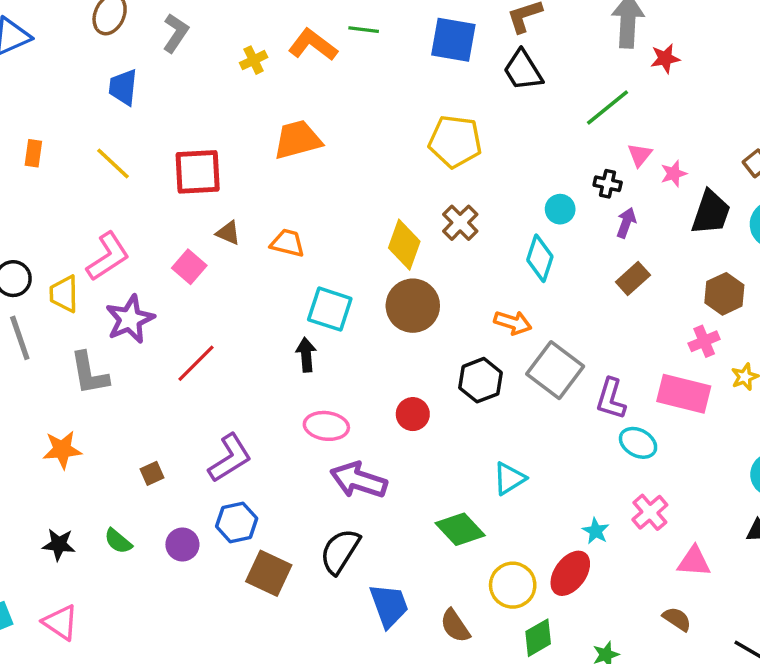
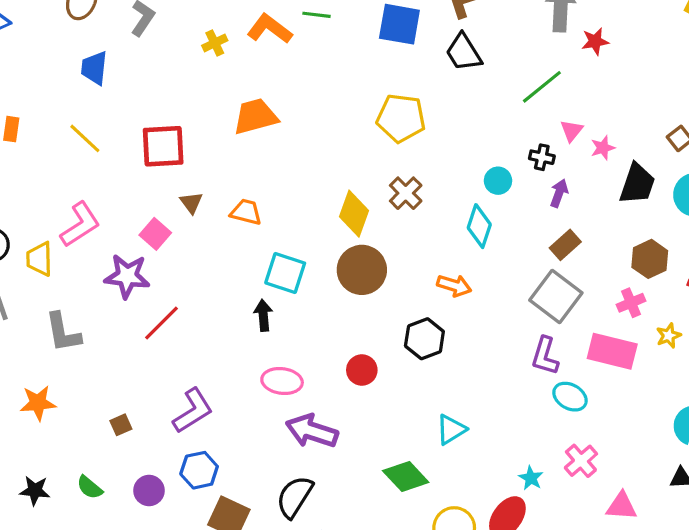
brown triangle: (228, 233) -> (191, 203), turned 30
purple star: (130, 319) -> (127, 276), moved, turned 30
gray square: (555, 370) -> (556, 296), moved

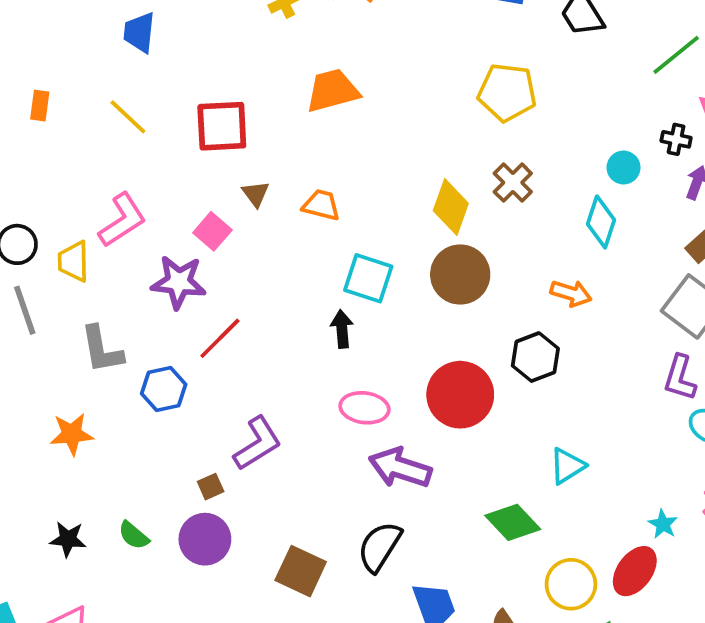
red circle: (362, 370) -> (460, 395), size x1.8
brown square: (121, 425) -> (211, 487), moved
blue hexagon: (199, 470) -> (164, 389), moved
purple circle: (149, 491) -> (205, 539), size x1.4

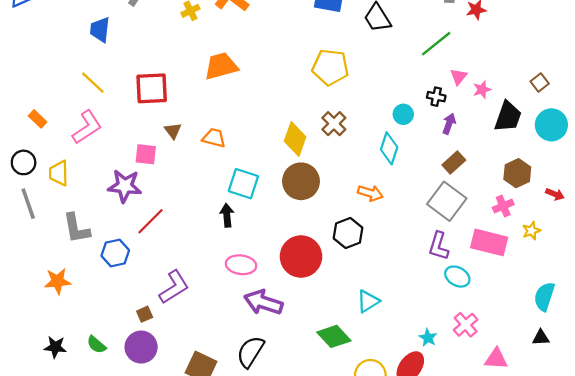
orange rectangle: (40, 106) -> (38, 119), moved, turned -54
pink L-shape: (122, 220) -> (87, 127), moved
pink square: (212, 231) -> (146, 154), turned -35

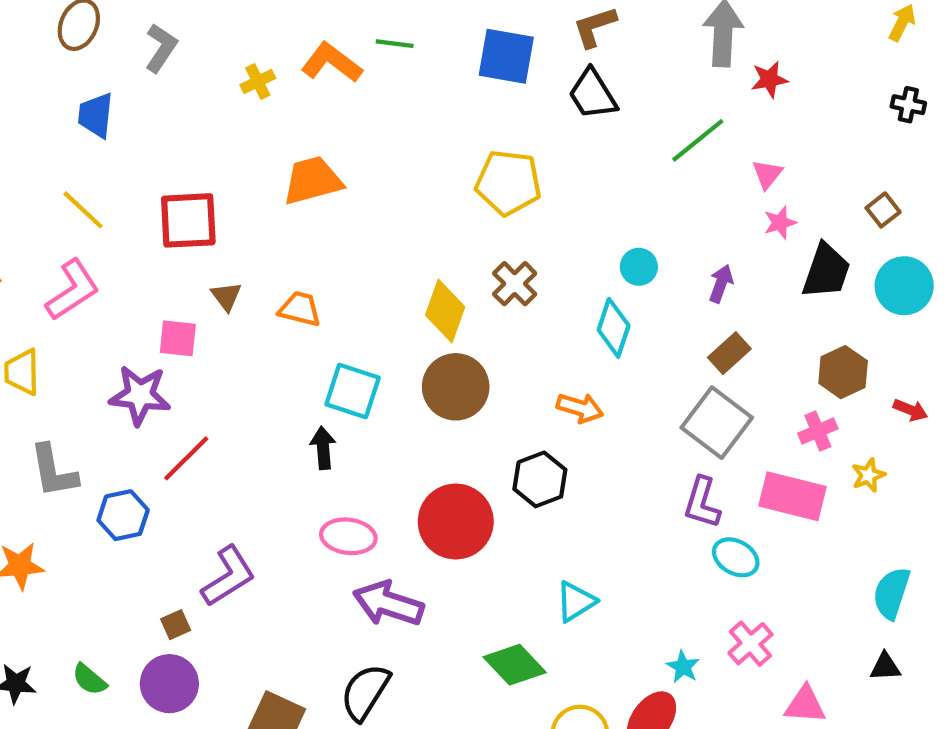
pink triangle: (459, 77) -> (767, 174), moved
black cross: (436, 97) -> (908, 105), moved

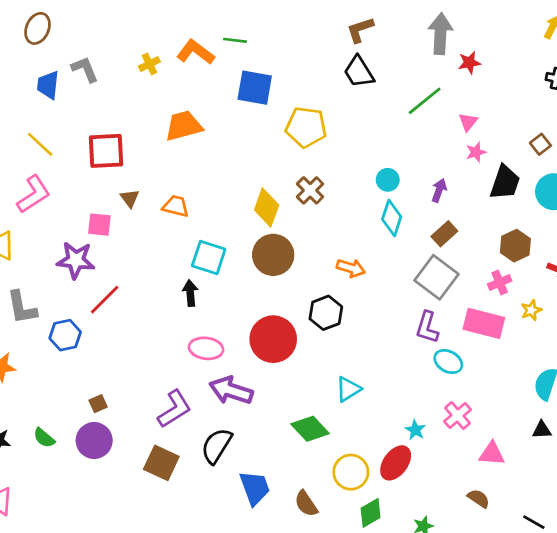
gray L-shape: (161, 48) -> (85, 69), moved, turned -56
blue square: (506, 56) -> (255, 88), moved
cyan diamond: (614, 328) -> (392, 218), moved
purple L-shape: (228, 576) -> (174, 409), moved

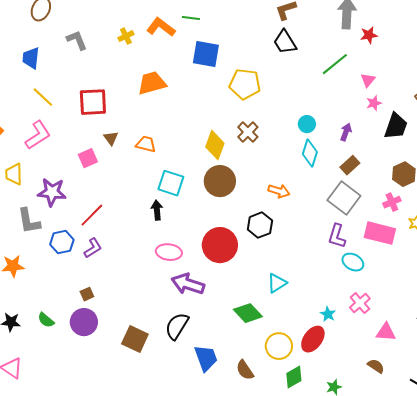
blue trapezoid: (48, 85) -> (31, 58), moved
pink square: (99, 225) -> (88, 158), turned -30
purple star: (76, 260) -> (52, 192), moved
purple L-shape: (174, 409) -> (93, 248), moved, size x0.7

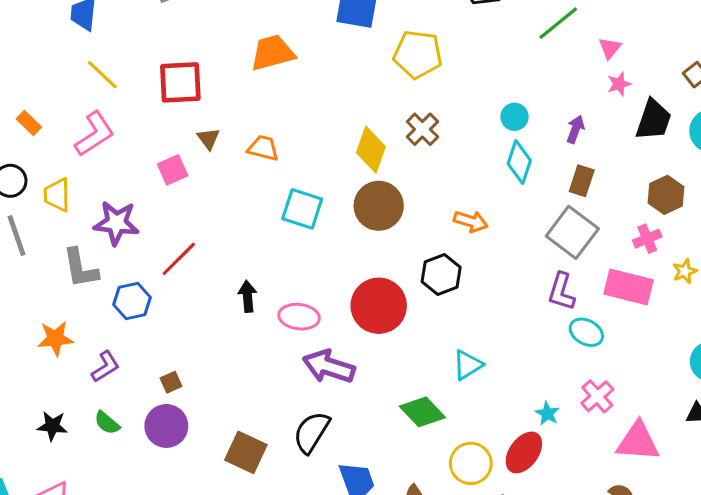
brown rectangle: (350, 165) -> (582, 181), turned -30
black arrow: (157, 210) -> (248, 296), moved
purple L-shape: (93, 248) -> (105, 367), moved
pink triangle: (386, 332) -> (638, 442), size x1.4

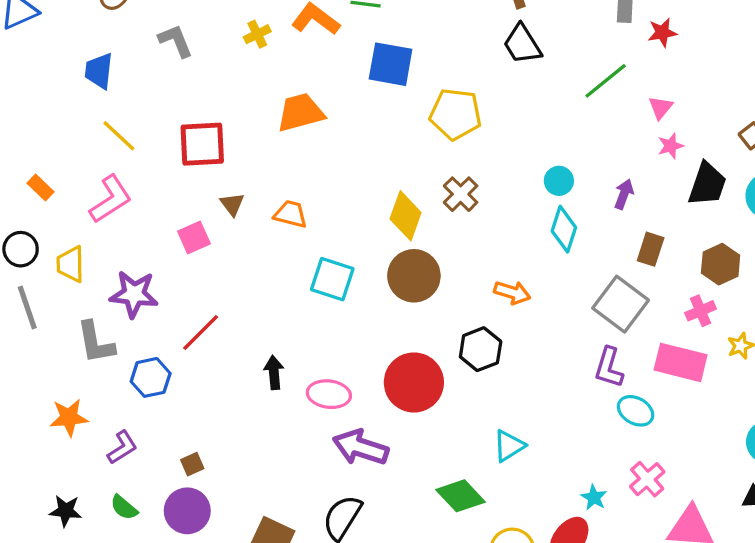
brown rectangle: (582, 181) -> (651, 249), moved

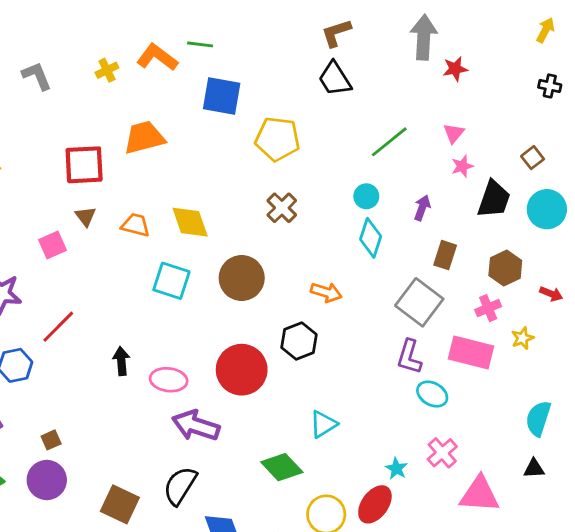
green line: (606, 81) -> (389, 142), moved
red square: (202, 144) -> (84, 165), moved
yellow diamond: (406, 216) -> (190, 222), moved, turned -39

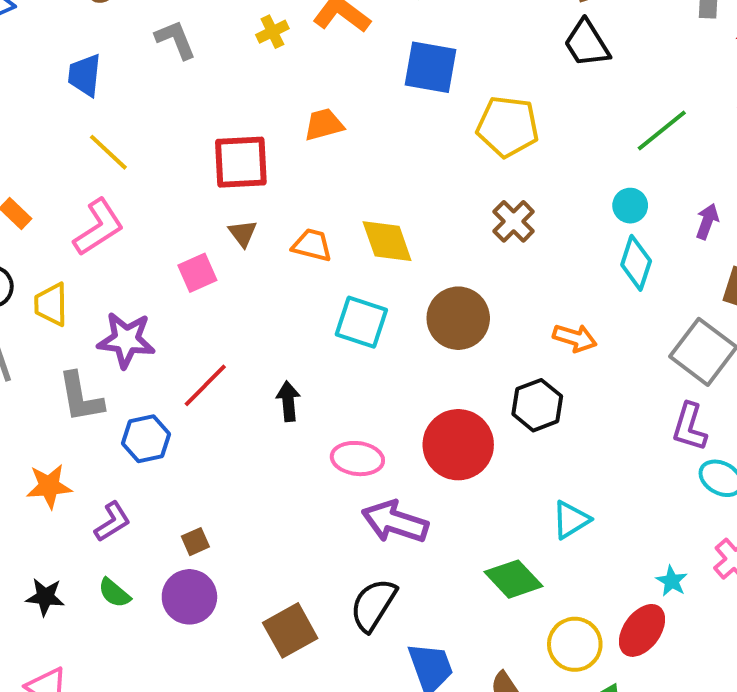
orange trapezoid: (144, 138) -> (324, 125), size x0.7
black arrow: (121, 361) -> (288, 401), moved
brown square: (120, 504) -> (290, 630), turned 36

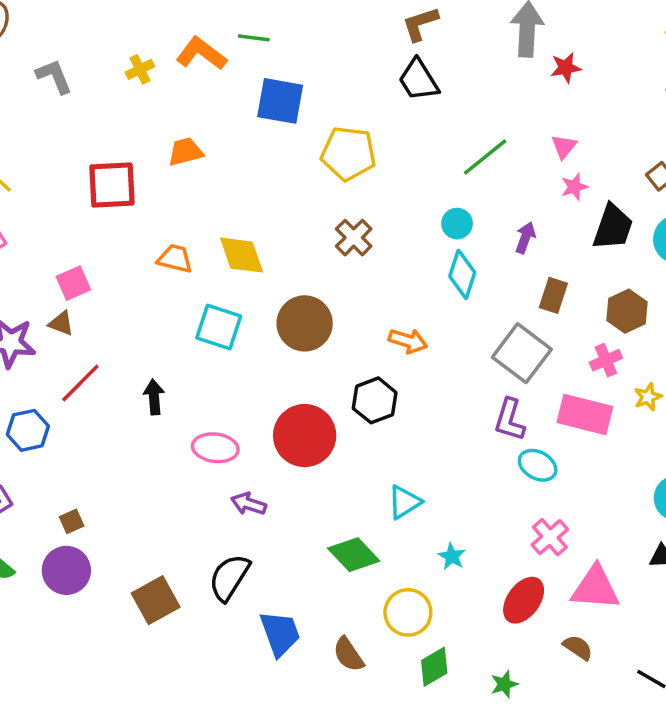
brown triangle: (243, 233) -> (61, 323), moved, turned -32
purple arrow: (395, 522) -> (249, 504), size x0.6
cyan star: (672, 581) -> (452, 556), moved
red ellipse: (642, 630) -> (524, 600), moved

